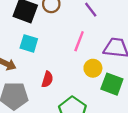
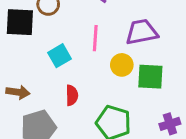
cyan square: (29, 43) -> (60, 56), moved, turned -30

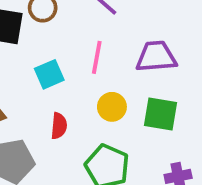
yellow circle: (122, 65) -> (112, 107), moved

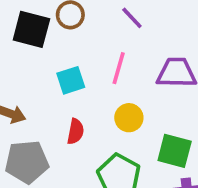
green square: (161, 114) -> (175, 151), moved

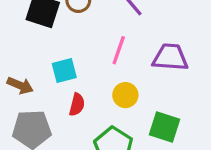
cyan square: (71, 80) -> (64, 71), moved

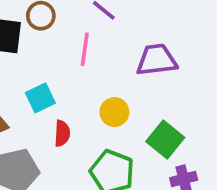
pink line: (119, 50) -> (85, 49), moved
green square: (164, 127) -> (165, 139), turned 32

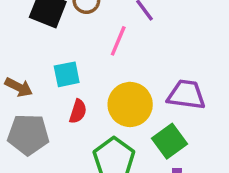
purple trapezoid: (157, 60) -> (186, 95), moved
yellow circle: (114, 112) -> (130, 104), size x1.6

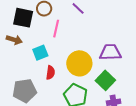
pink line: (118, 41) -> (56, 29), moved
brown arrow: (19, 87) -> (14, 40), moved

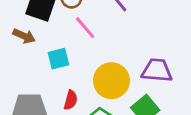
pink line: (56, 29) -> (85, 28), turned -60
red semicircle: (50, 73) -> (71, 100), moved

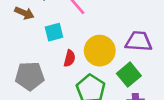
red semicircle: (71, 100) -> (70, 58), moved

